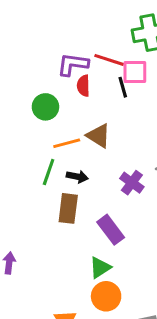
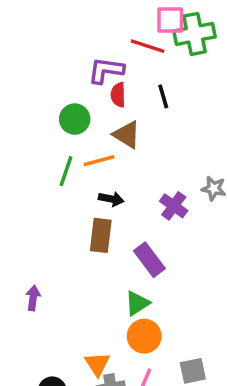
red line: (109, 60) -> (148, 46), moved
pink square: (135, 72) -> (170, 20), moved
brown triangle: (99, 136) -> (127, 135), moved
green line: (49, 172) -> (66, 171), moved

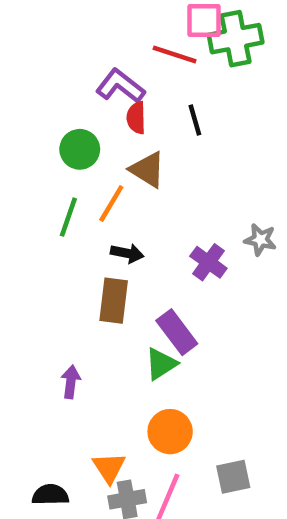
purple L-shape: (106, 70) -> (120, 86), turned 30
orange line: (99, 161) -> (111, 203), turned -44
purple arrow: (33, 298) -> (71, 382), moved
green triangle: (137, 303) -> (161, 364), moved

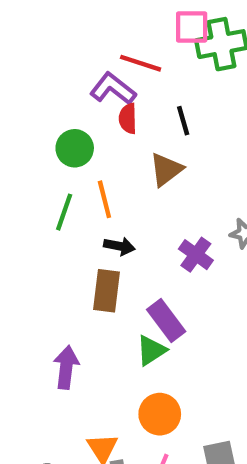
red line: (175, 54) -> (141, 63), moved
brown triangle: (147, 170) -> (166, 170), moved, turned 51
orange line: (111, 203) -> (104, 199), turned -45
purple arrow: (71, 382) -> (66, 367), size x1.4

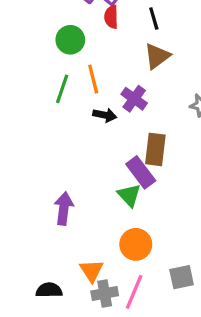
brown triangle: (166, 170) -> (157, 56), moved
purple cross: (196, 255) -> (134, 99), moved
brown rectangle: (107, 291) -> (155, 149), moved
green triangle: (151, 350) -> (129, 195), turned -40

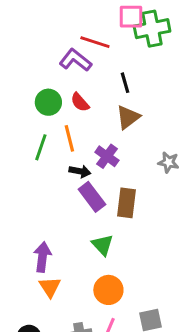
red semicircle: (111, 17) -> (80, 102), moved, turned -40
purple rectangle: (141, 172) -> (92, 197), moved
orange triangle: (92, 271) -> (50, 287), moved

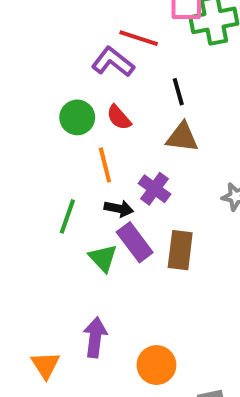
brown triangle: (128, 117) -> (182, 137), turned 44
green line: (41, 147) -> (67, 216), moved
green triangle: (102, 245) -> (103, 258), moved
purple arrow: (42, 257) -> (95, 337), moved
orange triangle: (50, 287) -> (46, 365), moved

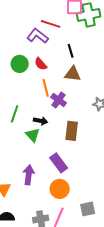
orange line: (105, 165) -> (46, 88), moved
black arrow: (119, 209) -> (41, 121), moved
purple rectangle: (135, 242) -> (59, 163), moved

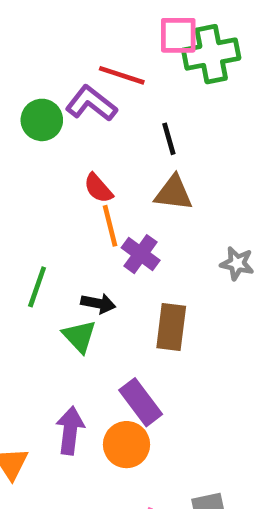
green circle: (20, 64) -> (42, 120), moved
red semicircle: (41, 64) -> (98, 188), moved
orange circle: (60, 189) -> (126, 445), moved

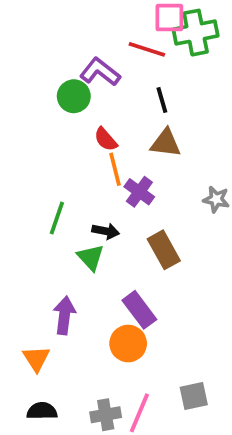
red line: (122, 75) -> (147, 49), moved
green circle: (42, 120) -> (74, 96), moved
brown rectangle: (171, 327) -> (164, 250), turned -36
purple arrow: (70, 430) -> (64, 315), moved

